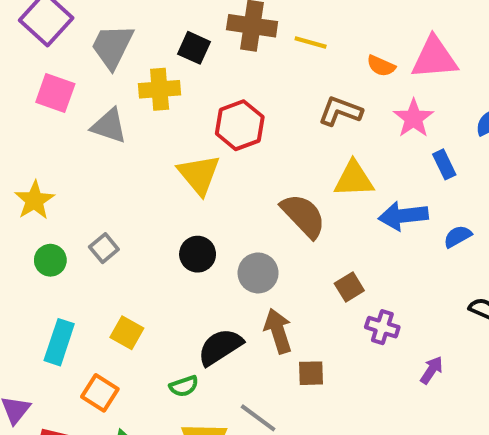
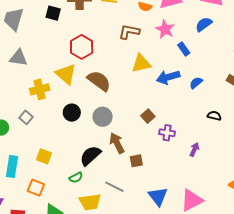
yellow cross: (160, 89) -> (40, 89), moved
brown semicircle: (303, 216) -> (99, 81), moved

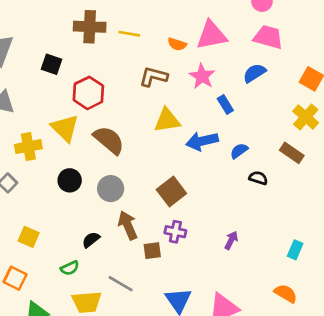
black square: (53, 13) -> (52, 64), moved
brown square: (148, 116) -> (171, 191), size x1.5
black semicircle: (214, 116) -> (258, 178), moved
purple cross: (167, 133) -> (175, 232), moved
black semicircle: (90, 156) -> (91, 240), size x0.6

